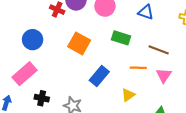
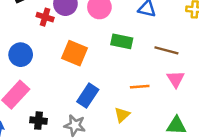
orange line: (138, 68) -> (140, 87), moved
blue rectangle: (99, 76) -> (88, 96), moved
yellow triangle: (128, 95) -> (122, 115), moved

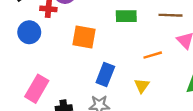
blue circle: (21, 55) -> (29, 32), moved

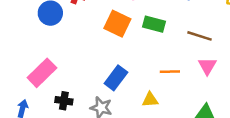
orange square: (84, 37) -> (117, 24), moved
yellow triangle: (142, 86) -> (150, 100), turned 35

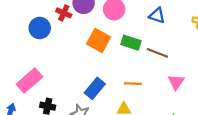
brown line: (199, 36) -> (157, 53), moved
orange line: (170, 72) -> (133, 84), moved

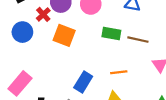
red cross: (64, 13) -> (43, 14), turned 32
orange square: (99, 40) -> (64, 35), moved

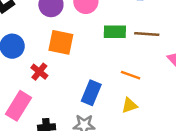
red cross: (43, 14) -> (39, 72), moved
orange line: (119, 72) -> (131, 75), turned 35

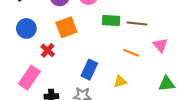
orange square: (61, 42) -> (66, 27), turned -35
orange line: (131, 75) -> (131, 53), moved

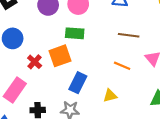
green rectangle: (111, 20) -> (75, 33), moved
orange square: (66, 27) -> (60, 56), moved

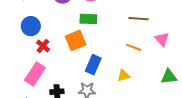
red cross: (35, 62) -> (43, 46), moved

